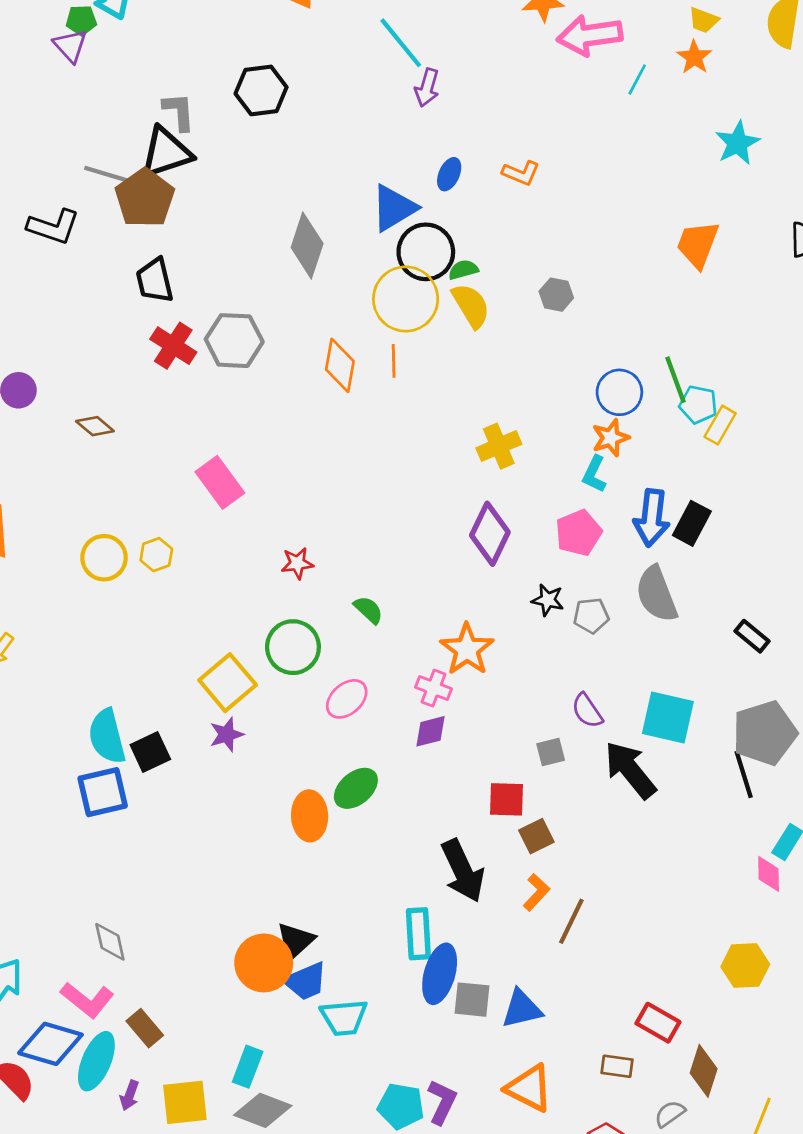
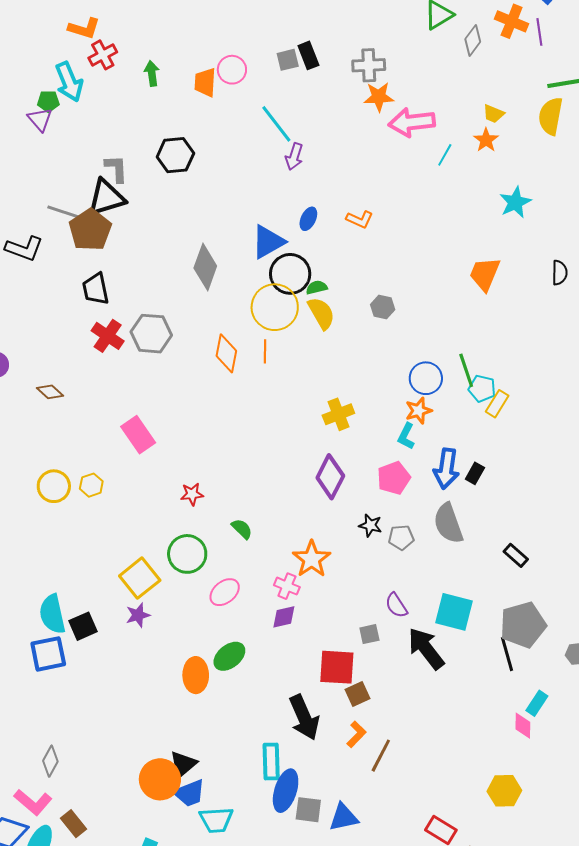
black rectangle: (692, 523) -> (475, 473), size x0.7
red square: (506, 799) -> (337, 667), size x1.4
gray diamond: (110, 942) -> (50, 761), turned 40

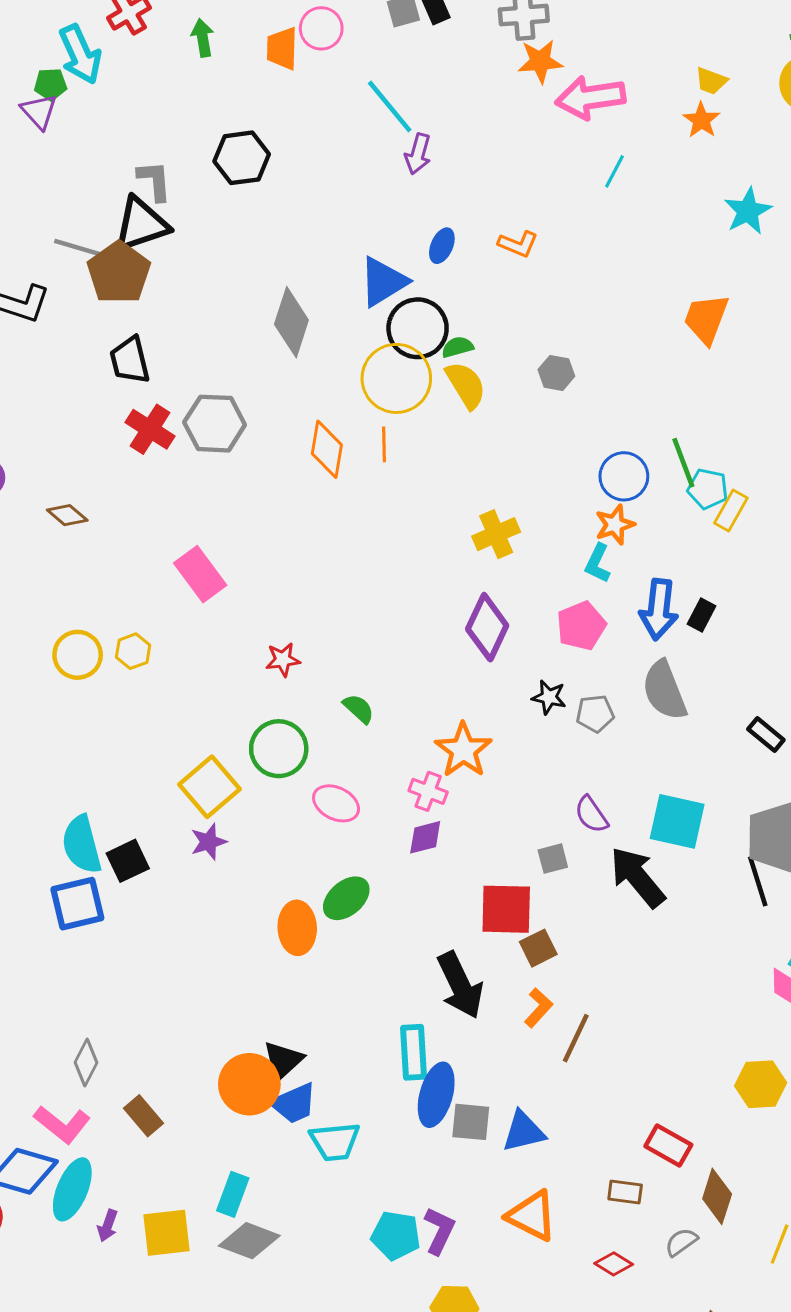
cyan line: (445, 155) -> (615, 171), moved
pink ellipse: (225, 592) -> (336, 803), turned 68
brown rectangle: (74, 824) -> (143, 1116), moved

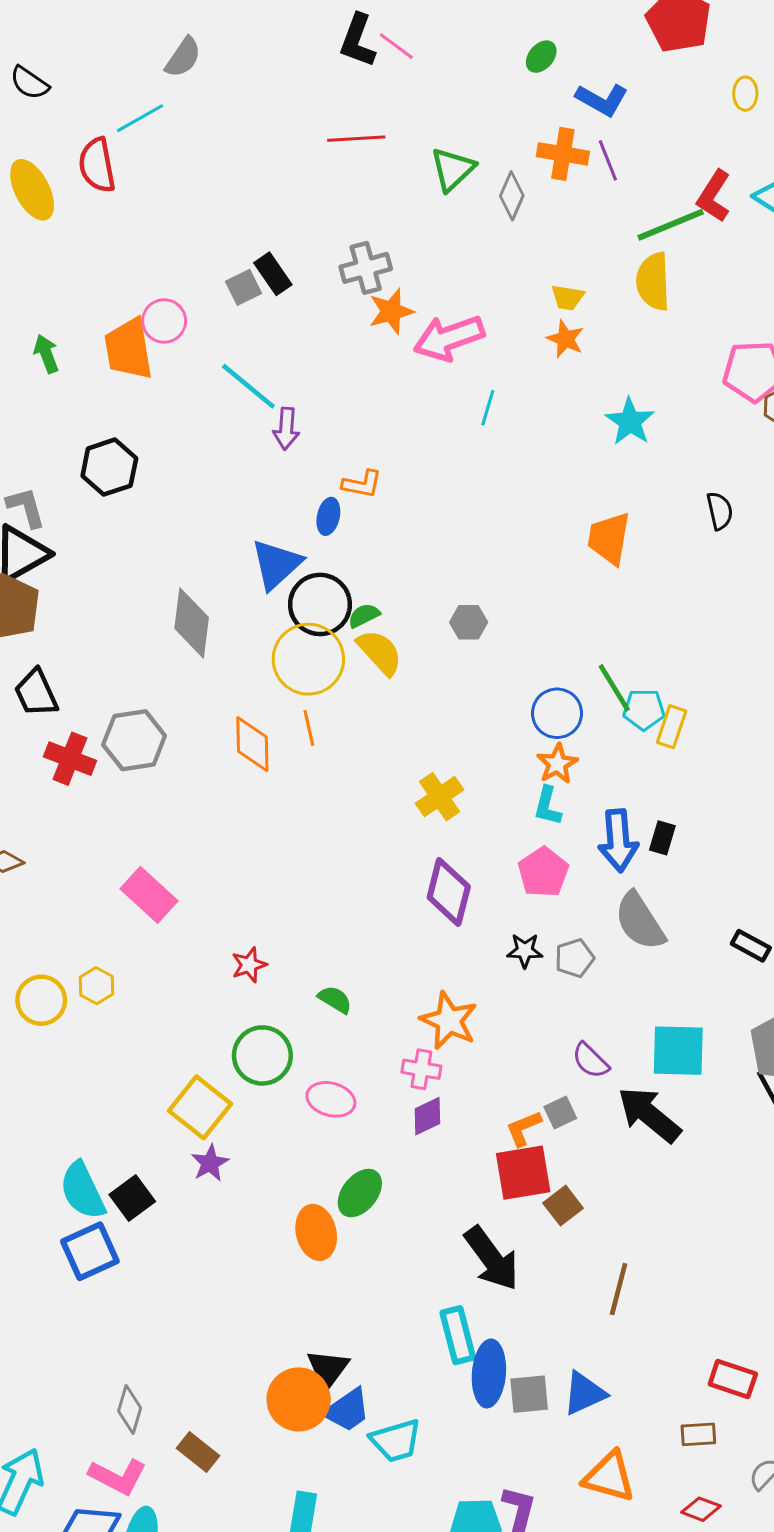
orange trapezoid: (282, 48) -> (129, 349), size x1.4
orange L-shape: (518, 244) -> (362, 484), moved
orange L-shape: (538, 1008) -> (523, 1128), moved, turned -144

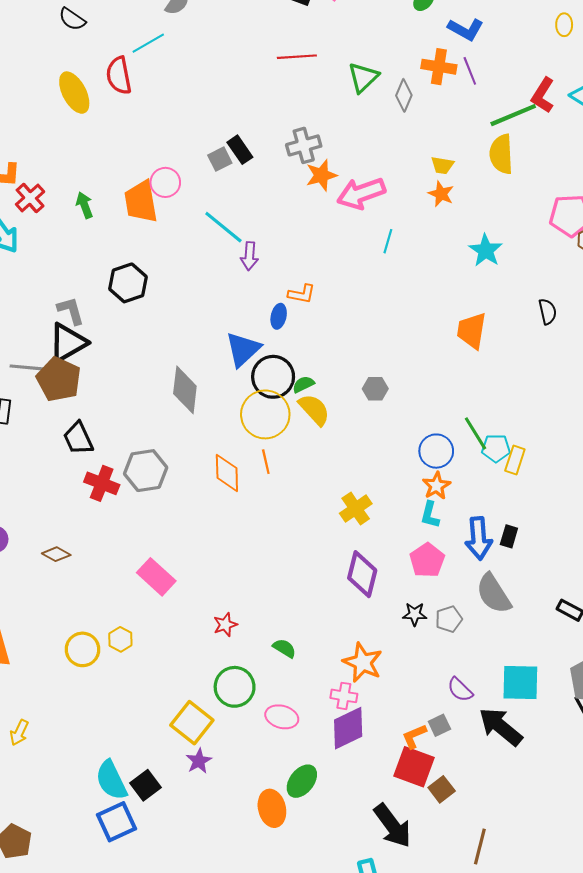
purple diamond: (427, 1116) -> (348, 728), size x1.6
red square: (523, 1173) -> (414, 767), turned 30

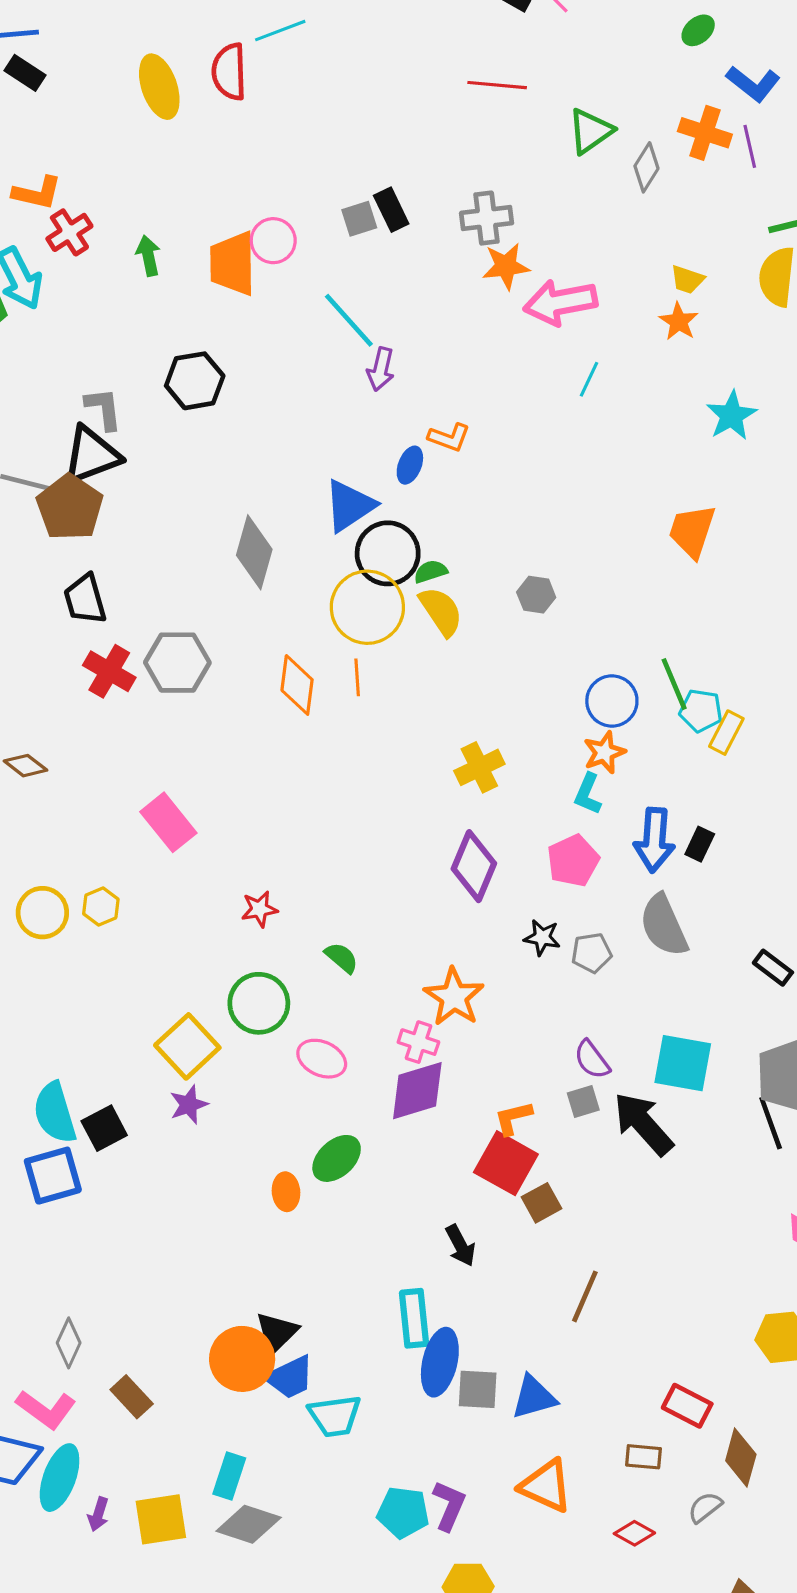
gray square: (439, 725) -> (583, 1102), moved
orange ellipse: (272, 808) -> (286, 1192), size x0.7
black arrow: (393, 826) -> (461, 1245), size x0.6

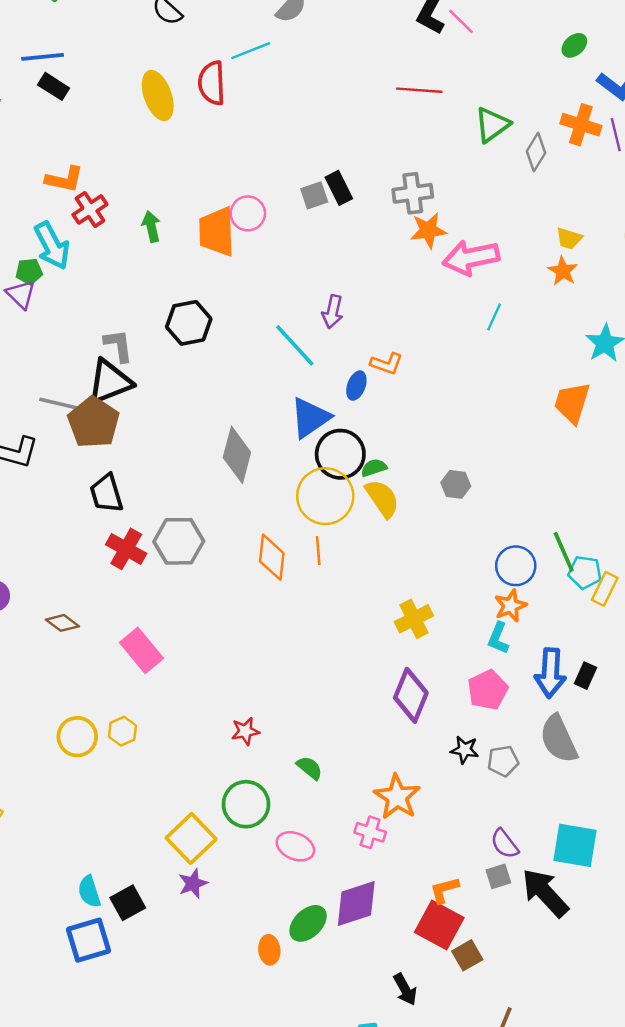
cyan line: (349, 320) -> (295, 345), moved
orange trapezoid: (692, 531) -> (572, 403), moved
pink rectangle: (168, 822) -> (142, 650), moved
purple diamond: (417, 1091) -> (356, 903), moved
cyan semicircle: (55, 1113) -> (89, 892), size x0.7

